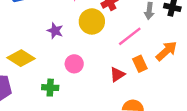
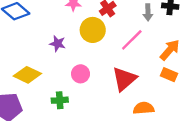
orange rectangle: (140, 64) -> (169, 75), moved, turned -35
red triangle: (117, 74) -> (124, 79), size x1.6

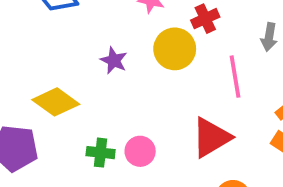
pink line: (132, 40) -> (235, 77), turned -65
pink circle: (80, 74) -> (140, 151), moved

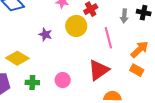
green cross: (101, 153) -> (32, 83), moved

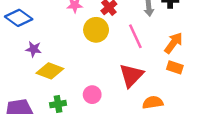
purple star: (45, 34) -> (34, 49), moved
yellow diamond: (17, 58) -> (50, 71), moved

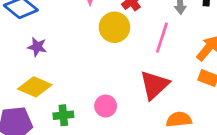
pink line: (135, 36) -> (162, 38), turned 40
yellow diamond: (50, 71) -> (35, 87), moved

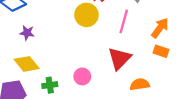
yellow diamond: (35, 87) -> (27, 64), turned 30

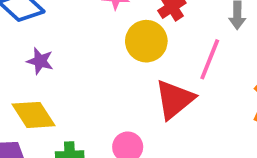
red triangle: (119, 58) -> (175, 99), moved

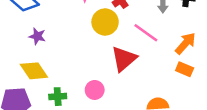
pink line: (210, 59) -> (146, 33), turned -75

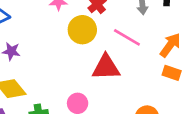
red triangle: (124, 59) -> (106, 67), turned 44

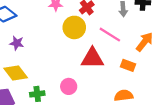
orange rectangle: (172, 73) -> (128, 65), moved

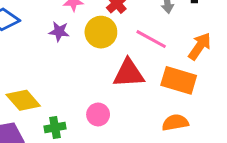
purple star: (17, 43) -> (59, 31), moved
orange rectangle: (128, 65) -> (179, 80), size x1.6

